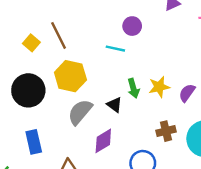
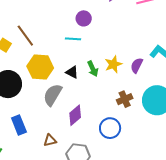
black triangle: (114, 105) -> (72, 72), moved

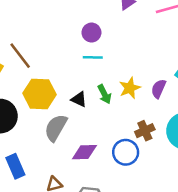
cyan line: (73, 39) -> (93, 57), moved
purple diamond: (75, 115) -> (84, 152), turned 40
blue circle: (110, 128) -> (126, 152), moved

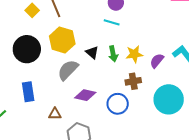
brown cross: (145, 131) -> (133, 81), moved

